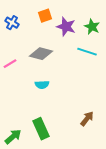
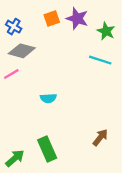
purple star: (66, 27) -> (77, 18), moved
gray diamond: (41, 54) -> (22, 51), moved

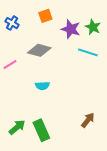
purple star: (77, 18) -> (71, 29), moved
gray diamond: (22, 51) -> (39, 50), moved
green arrow: (15, 158) -> (17, 127), moved

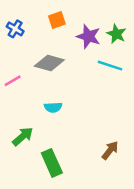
green arrow: (17, 127) -> (23, 136), moved

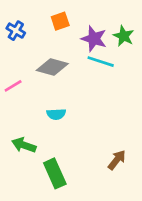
cyan line: (110, 66) -> (101, 62), moved
green arrow: (23, 136) -> (24, 145), turned -120

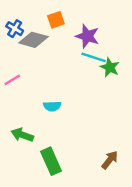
green star: (124, 36) -> (110, 67), moved
gray diamond: (52, 67) -> (33, 40), moved
brown arrow: (117, 160) -> (110, 160), moved

